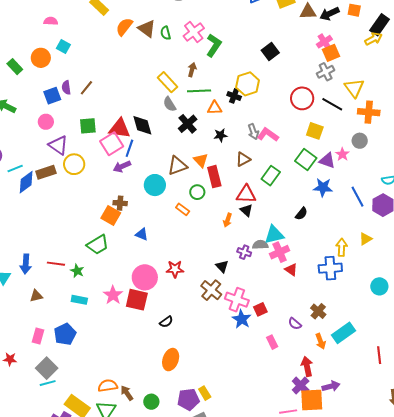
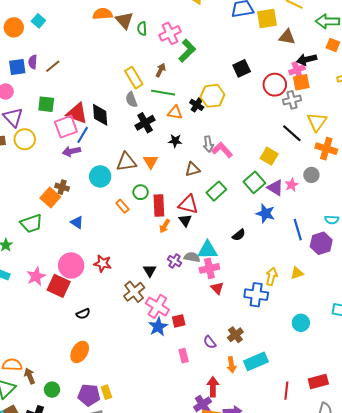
black arrow: (329, 14) -> (307, 59), moved
orange semicircle: (124, 27) -> (103, 14), turned 36
red circle: (302, 98) -> (275, 85), moved
red rectangle: (214, 177) -> (159, 205), moved

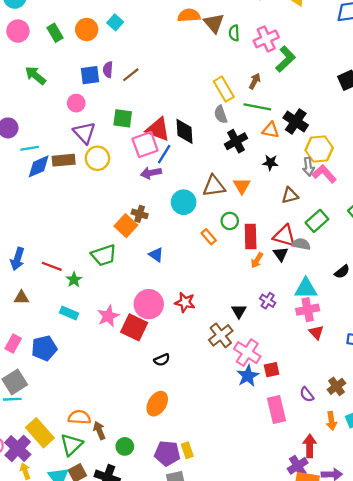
yellow hexagon: (212, 96) -> (319, 149), moved
black cross: (197, 105) -> (296, 122), size x1.5
gray semicircle: (192, 257) -> (301, 244), moved
pink rectangle: (184, 356) -> (277, 410), size x1.6

